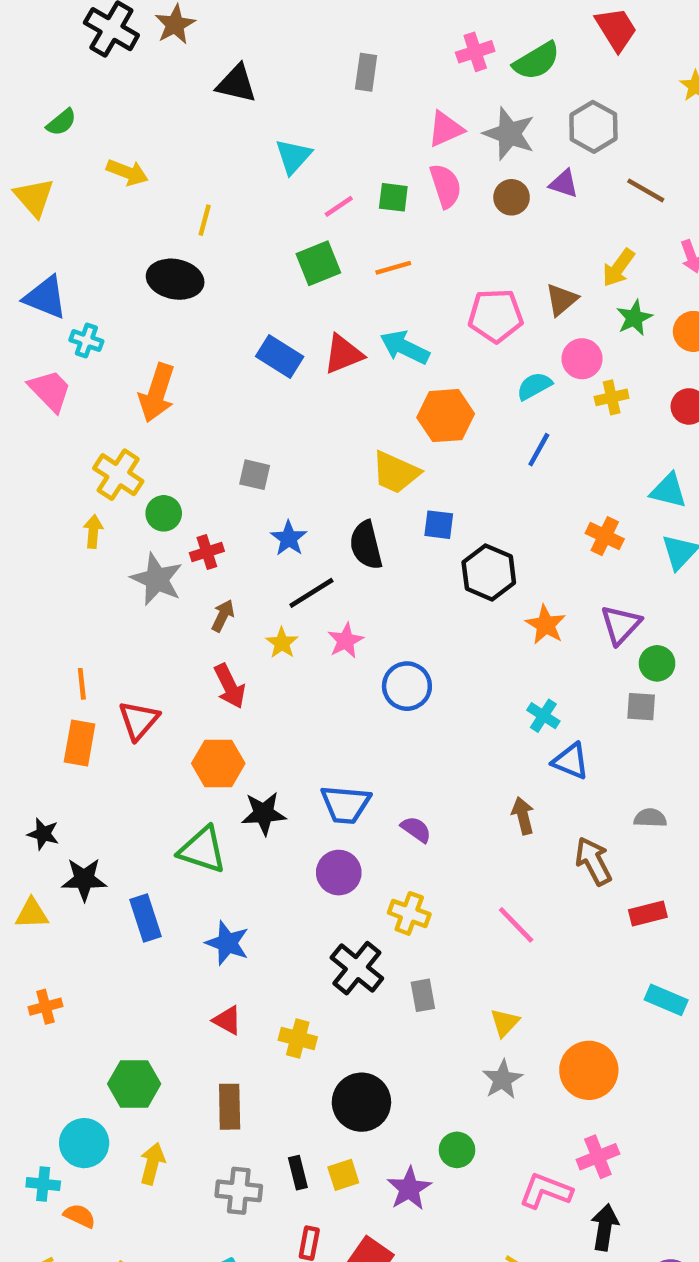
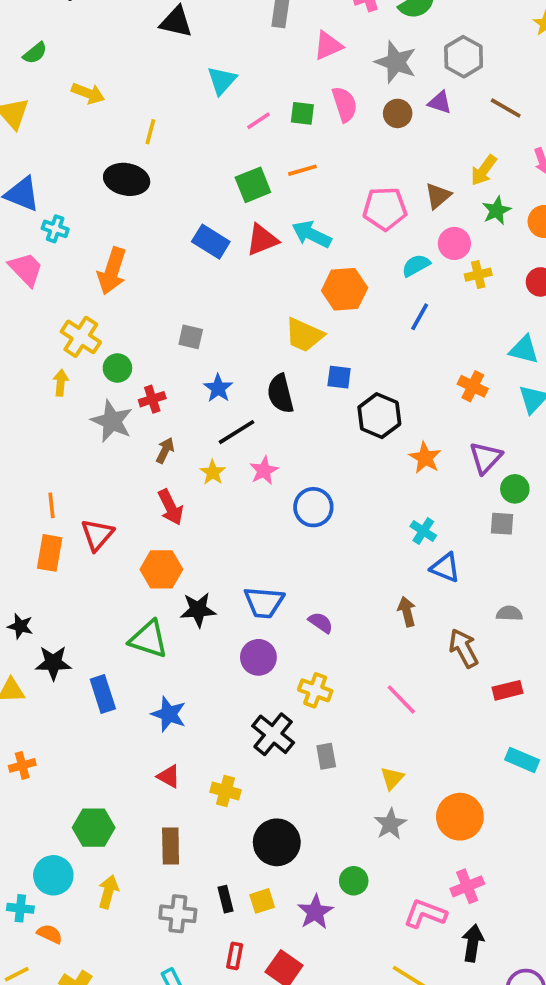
pink triangle: (446, 129) -> (328, 46), moved
green square: (318, 263) -> (253, 185), moved

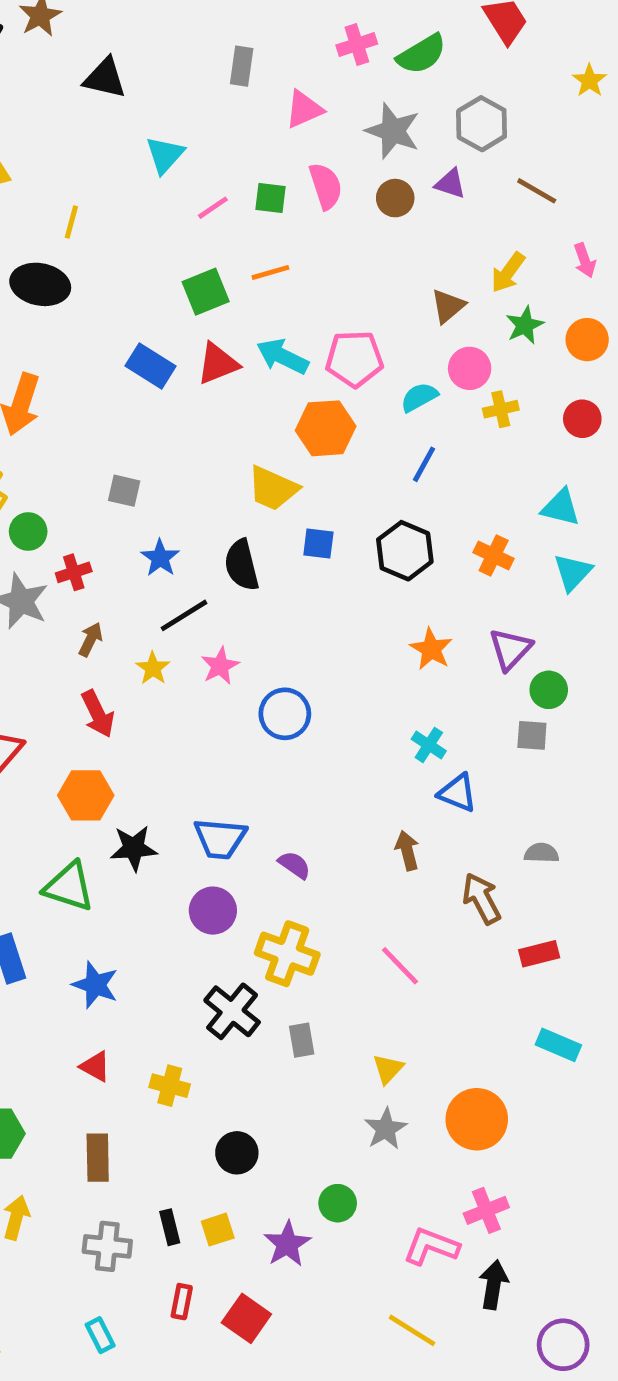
pink pentagon: (385, 209) -> (354, 359), moved
black hexagon: (379, 416) -> (405, 551), moved
yellow cross: (315, 690) -> (287, 954), size x1.4
black circle: (277, 842) -> (237, 1153), size x0.7

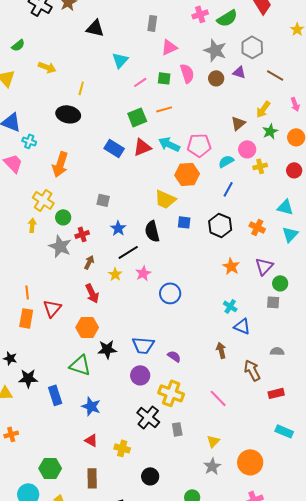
pink triangle: (304, 109) -> (169, 47), moved

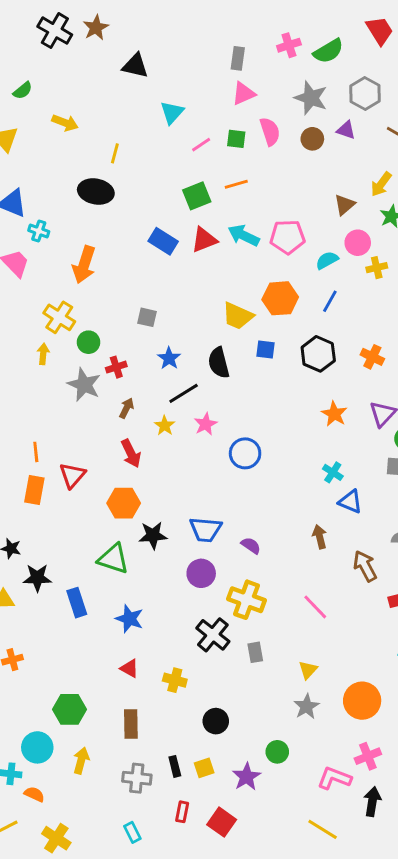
gray rectangle: (152, 23) -> (238, 58), moved
orange hexagon: (187, 174) -> (280, 298), moved

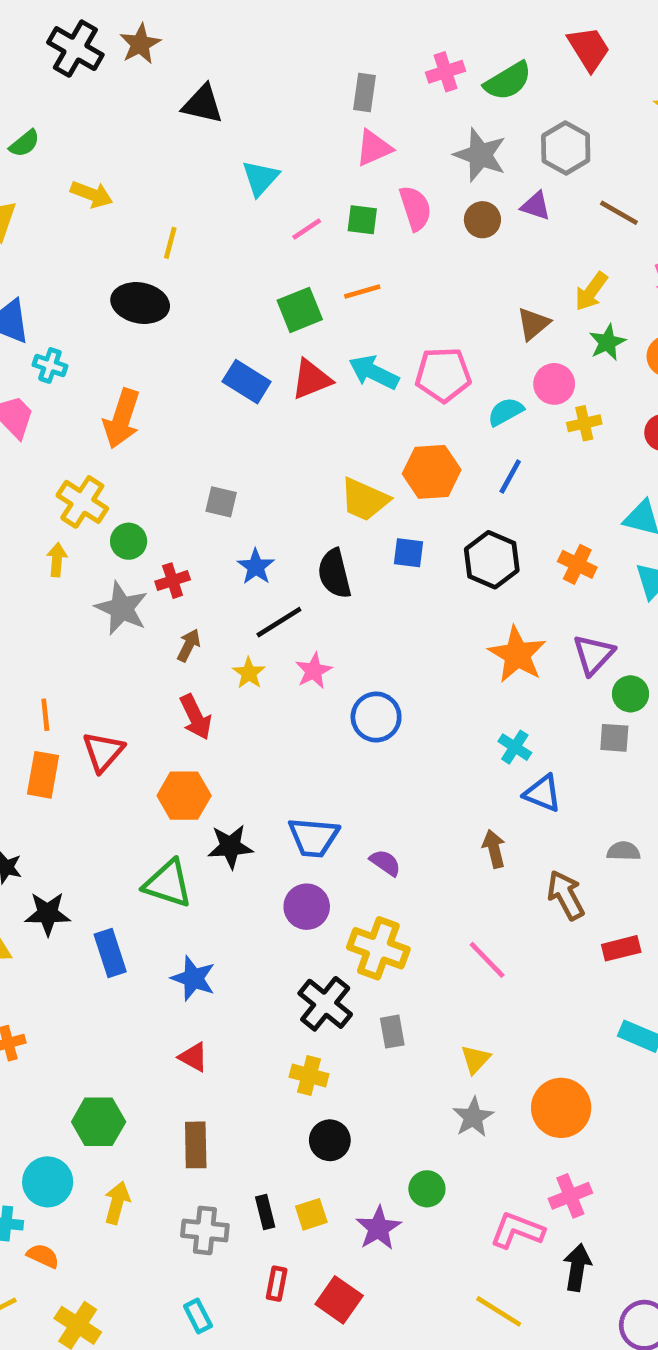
orange star: (334, 414) -> (517, 655), size x1.4
yellow cross: (175, 680) -> (309, 1076), moved

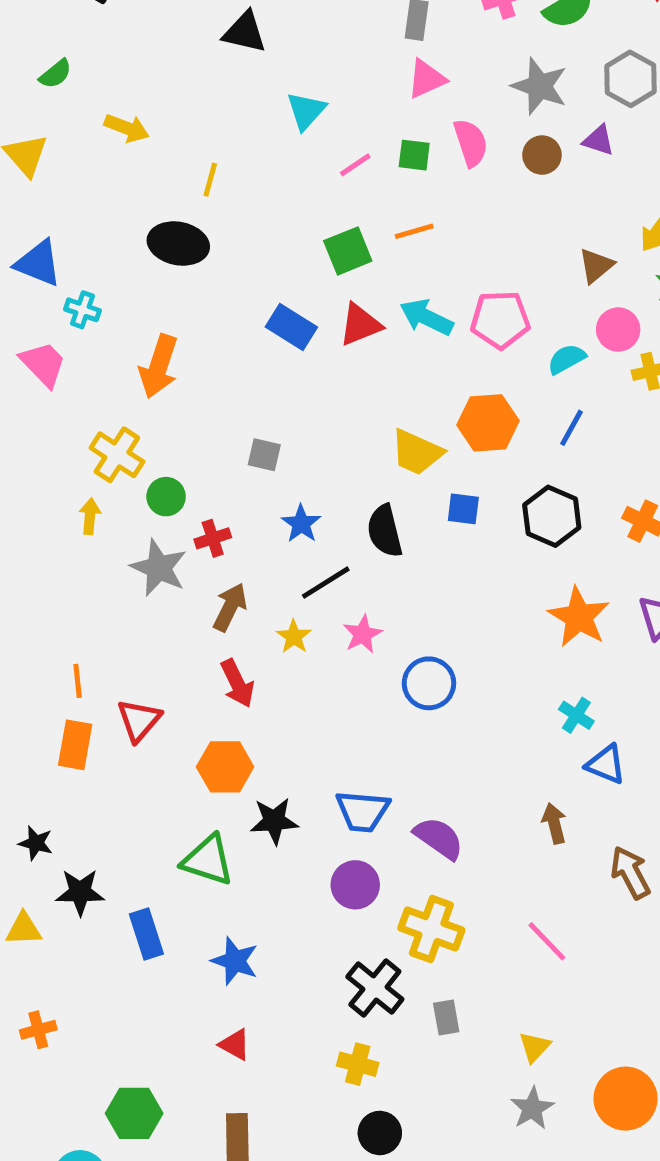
brown arrow: (189, 645) -> (230, 607), size x1.4
purple semicircle: (385, 863) -> (439, 838), size x1.5

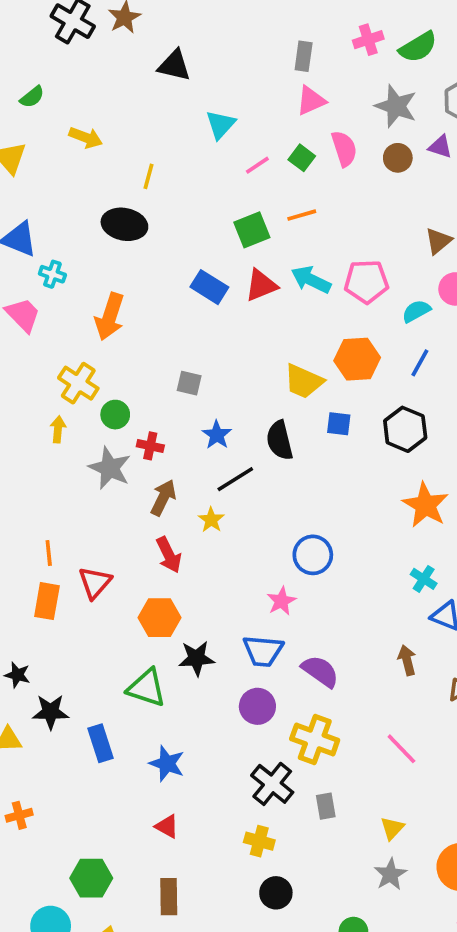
green square: (414, 155) -> (302, 158), turned 30
red cross: (213, 538) -> (150, 446), turned 30
pink star: (363, 634) -> (281, 601), moved

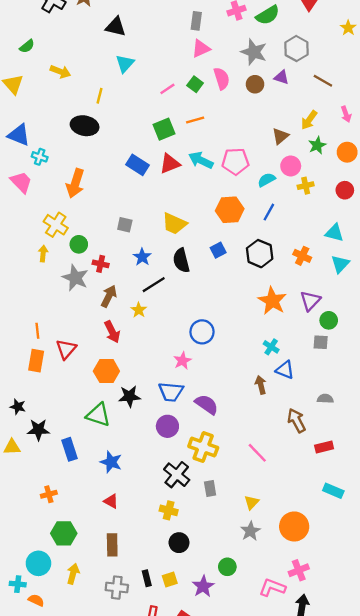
cyan triangle: (220, 125) -> (125, 64), moved
yellow trapezoid: (304, 381) -> (174, 224), moved
blue square: (339, 424) -> (218, 250), turned -35
brown arrow: (407, 660) -> (261, 385), moved
orange cross: (19, 815) -> (49, 494), moved

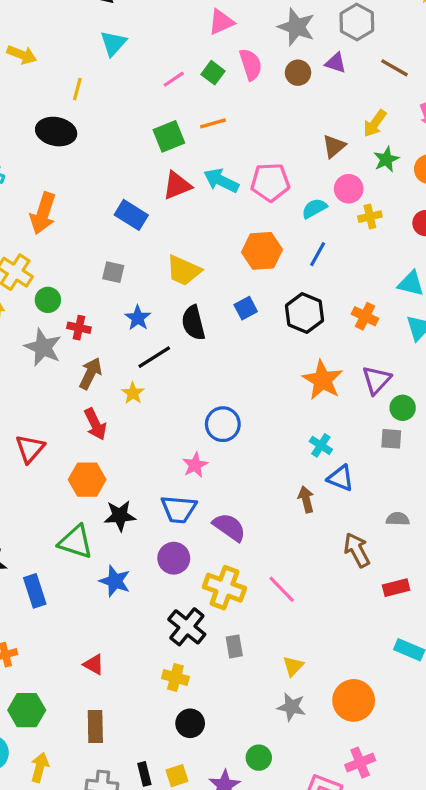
blue rectangle: (138, 165) -> (131, 215), moved
pink line: (257, 453) -> (282, 589), moved
blue star: (111, 462) -> (115, 581), moved
gray star: (250, 531) -> (291, 707), turned -30

